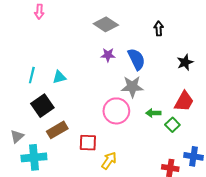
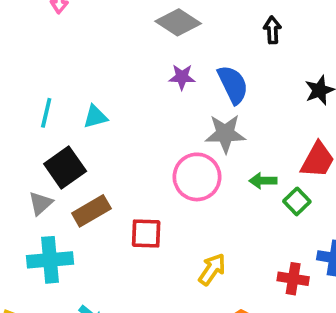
gray triangle: (17, 136) -> (41, 203), moved
yellow arrow: (109, 161) -> (212, 269), moved

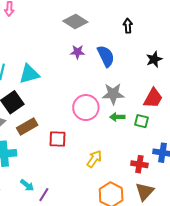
cyan triangle: (95, 117) -> (29, 74), size x1.5
gray star: (225, 134) -> (113, 94), moved
green arrow: (263, 181) -> (117, 117), moved
green square: (297, 201) -> (141, 121), turned -32

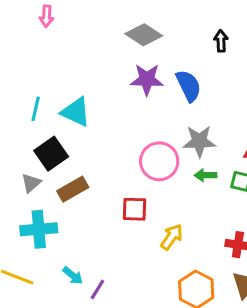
purple star: (77, 52) -> (147, 79), size x1.5
cyan triangle: (29, 74) -> (76, 112), turned 40
red square: (58, 139) -> (134, 209), moved

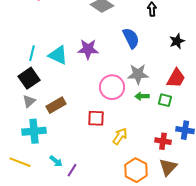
purple star: (147, 79) -> (88, 49), moved
black square: (51, 154) -> (29, 78), moved

